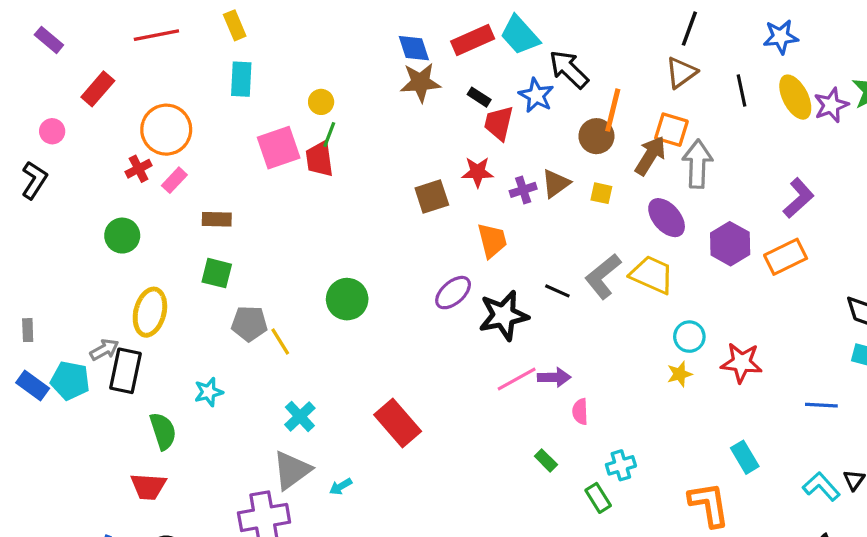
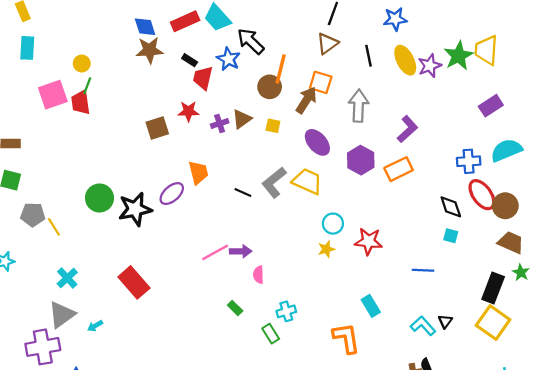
gray arrow: (698, 164) -> (359, 106), moved
orange trapezoid: (492, 240) -> (198, 172), moved
black star: (504, 315) -> (135, 209), moved

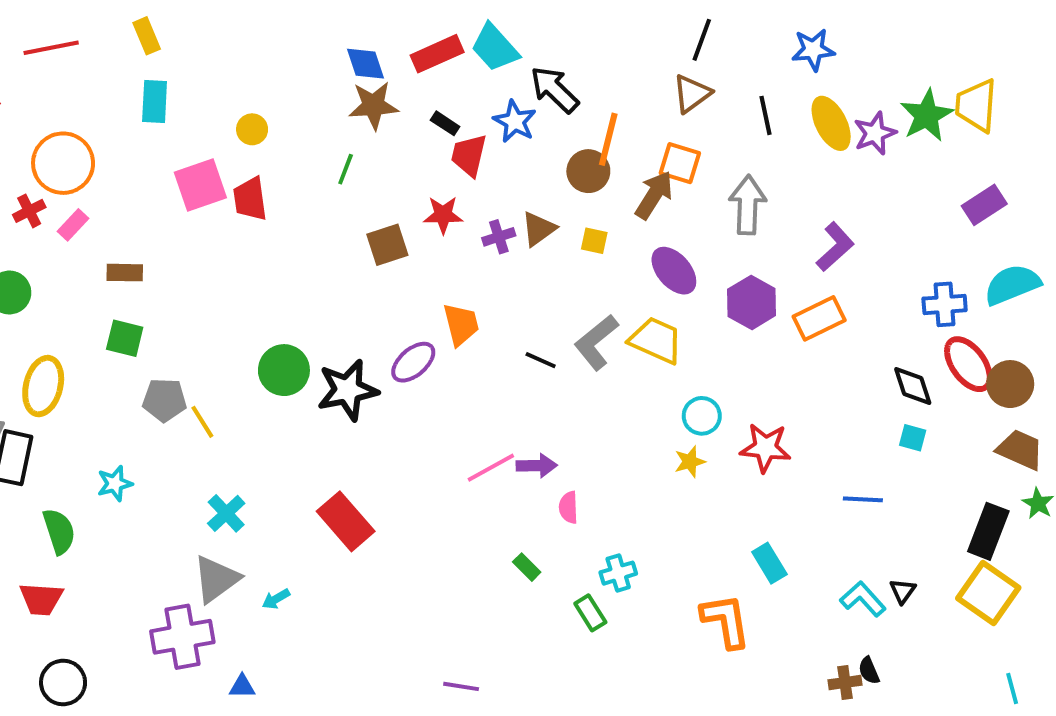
green line: (87, 86) -> (346, 169), moved

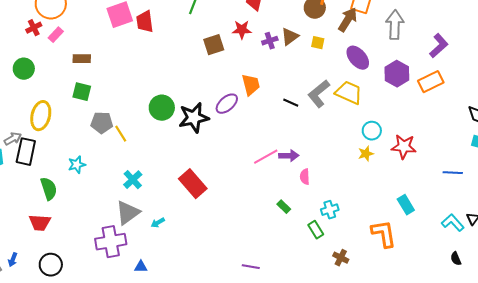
brown cross: (845, 682) -> (341, 258), moved, turned 35

